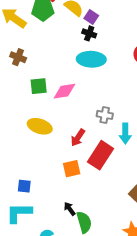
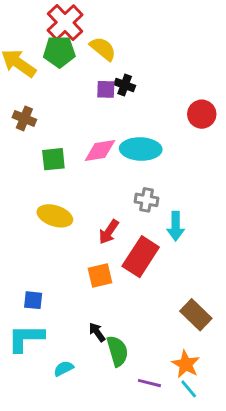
purple square: (91, 17) -> (106, 89), moved, turned -32
cyan ellipse: (91, 59) -> (141, 149), moved
pink diamond: (64, 91) -> (100, 150), moved

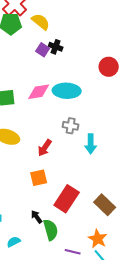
purple square: (106, 89) -> (43, 50), turned 32
red rectangle: (141, 257) -> (67, 199), moved

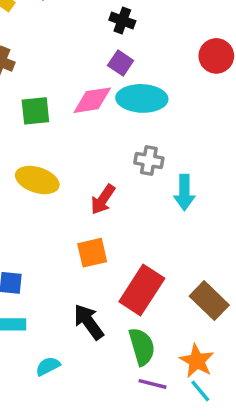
purple square: (43, 50) -> (121, 63), moved
black arrow: (37, 217) -> (89, 322), size x1.5
green semicircle: (51, 230) -> (142, 347), moved

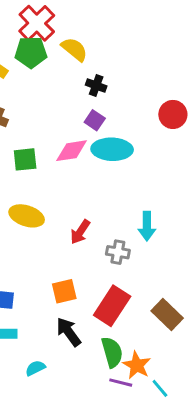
gray cross: (149, 161) -> (118, 252), moved
orange square: (92, 253) -> (64, 291), moved
orange star: (197, 361) -> (137, 365), moved

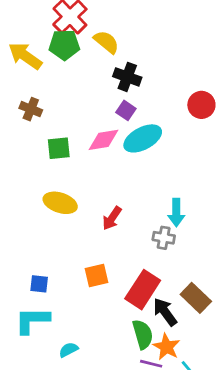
black cross: (96, 85) -> (127, 77), size x1.4
cyan ellipse: (112, 149) -> (143, 138), turned -30
gray cross: (118, 252) -> (164, 238), moved
black arrow: (69, 332) -> (165, 312), moved

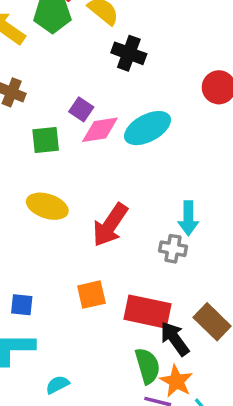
purple square: (126, 110) -> (81, 109), moved
red arrow: (112, 218) -> (110, 225), size x1.5
red rectangle: (143, 290) -> (148, 312), turned 69

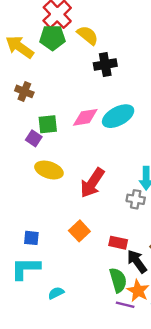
black cross: (129, 53) -> (105, 65), turned -30
purple square: (81, 109) -> (34, 138), moved
orange square: (91, 295) -> (79, 231), turned -30
red rectangle: (148, 312) -> (118, 243), size x0.6

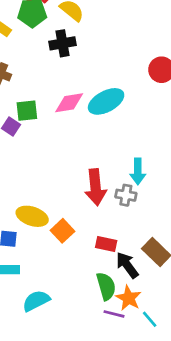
black cross: (105, 65) -> (63, 43), moved
yellow ellipse: (49, 170) -> (32, 216), moved
red arrow: (92, 183) -> (96, 187), moved, turned -40
cyan semicircle: (56, 293) -> (36, 301), size x1.5

